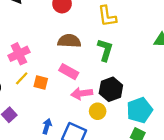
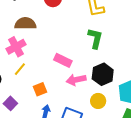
brown semicircle: (69, 41) -> (25, 24), moved
orange square: (41, 82) -> (40, 89), moved, turned -32
yellow circle: (98, 111) -> (98, 101), moved

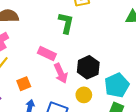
green L-shape: (95, 38) -> (66, 23), moved
pink arrow: (76, 80) -> (61, 73), turned -102

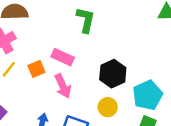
pink arrow: (61, 73) -> (63, 86), moved
orange square: (24, 84) -> (36, 69), moved

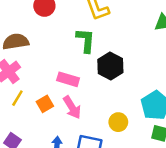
orange square: (36, 69) -> (45, 104), moved
black hexagon: (113, 74) -> (110, 66), moved

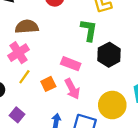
yellow circle: (118, 122) -> (112, 105), size x1.6

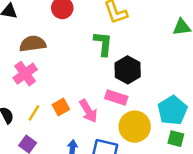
pink rectangle: (71, 64) -> (116, 98), moved
yellow line: (24, 77) -> (34, 113), moved

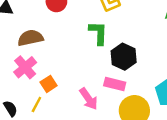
orange square: (61, 107) -> (49, 84), moved

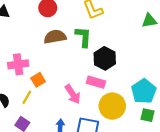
brown semicircle: (30, 38) -> (55, 37), moved
pink cross: (25, 67) -> (18, 64), turned 30

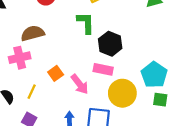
brown semicircle: (55, 37) -> (33, 33), moved
orange square: (38, 80) -> (56, 73), moved

